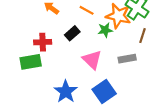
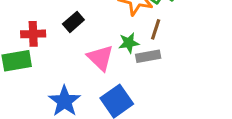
green star: (105, 30) -> (129, 43), moved
brown line: (142, 36) -> (156, 29), moved

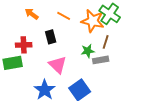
black rectangle: (73, 22) -> (51, 37), turned -64
pink triangle: (100, 58) -> (58, 65), moved

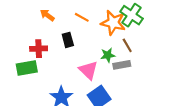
brown line: (106, 42) -> (127, 45), turned -48
pink triangle: (58, 65) -> (88, 70), moved

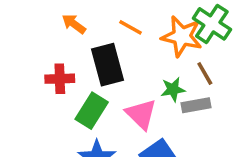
black rectangle: (68, 40) -> (108, 65), size x1.6
green rectangle: (27, 68) -> (92, 111), moved, turned -48

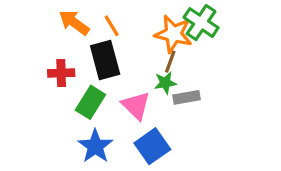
orange arrow: (74, 24) -> (74, 23), size x1.4
orange line: (131, 27) -> (112, 26), moved, turned 30
brown line: (205, 73) -> (170, 62), moved, turned 50

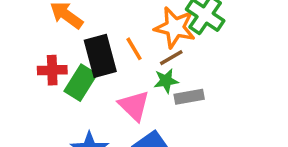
orange line: (112, 26) -> (134, 49), moved
brown line: (170, 62) -> (171, 58), turned 40
green rectangle: (90, 102) -> (81, 83), moved

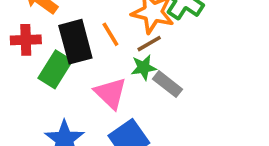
red cross: (52, 70) -> (26, 40), moved
gray rectangle: (189, 97) -> (168, 84), turned 48

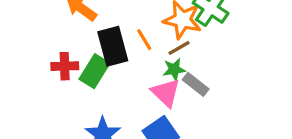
red cross: (26, 40) -> (65, 66), moved
pink triangle: (110, 93) -> (166, 93), moved

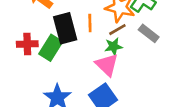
orange line: (144, 40) -> (90, 23), turned 30
gray rectangle: (196, 84) -> (149, 33), moved

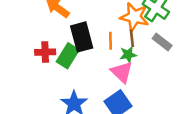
orange line: (90, 23) -> (111, 41), moved
brown line: (117, 30) -> (132, 38), turned -66

